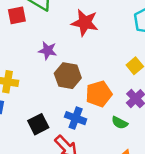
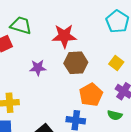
brown hexagon: (68, 76) -> (76, 63), moved

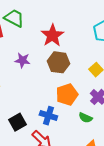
red star: (64, 36) -> (52, 35), turned 30

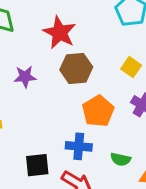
green semicircle: (85, 118) -> (121, 159), moved
black square: (18, 122) -> (37, 165), turned 36

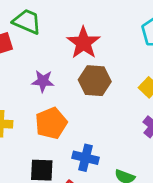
orange pentagon: (98, 111) -> (51, 123), moved

